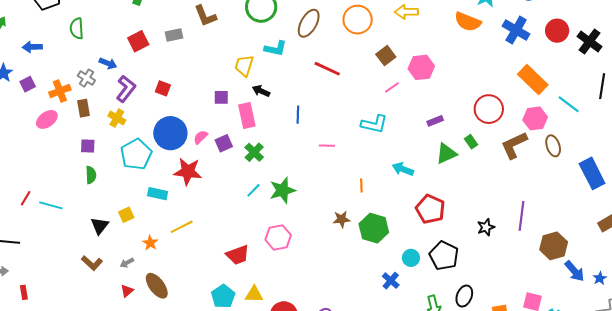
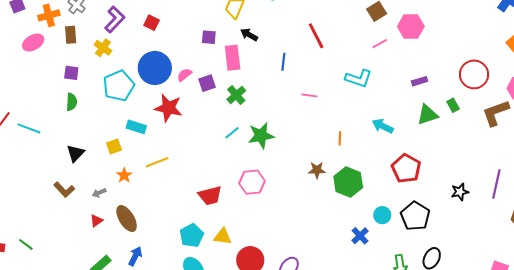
red line: (327, 69) -> (316, 36), moved, turned 32
yellow square: (126, 215) -> (114, 147), moved

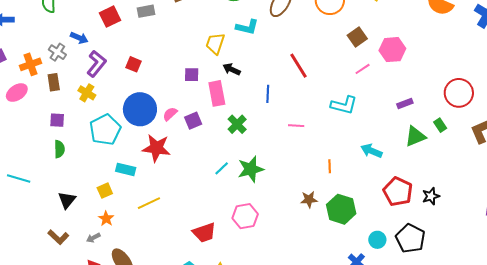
green cross: (236, 95) -> (237, 124), moved
orange star: (124, 175) -> (106, 219), moved
black star: (460, 192) -> (431, 196), moved

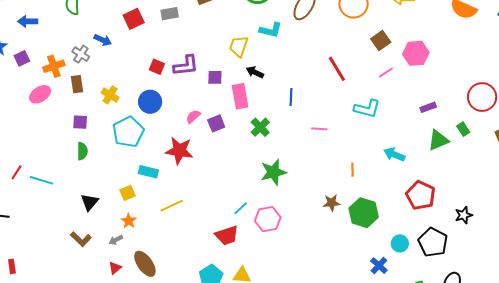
purple L-shape: (97, 64) -> (186, 66), moved, turned 44
red line: (299, 66) -> (337, 69), moved
blue circle: (140, 109) -> (150, 102), moved, size x0.7
cyan line: (222, 168) -> (241, 208), moved
black star: (431, 196) -> (464, 215), moved

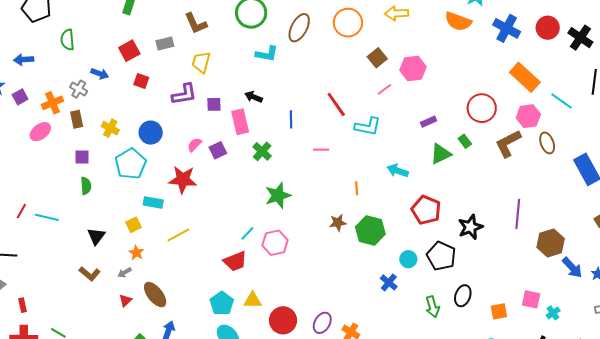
yellow trapezoid: (239, 46) -> (201, 62), moved
red square: (157, 67) -> (141, 81), moved
red line: (337, 69) -> (336, 104), moved
black star: (464, 215) -> (470, 227), size x1.4

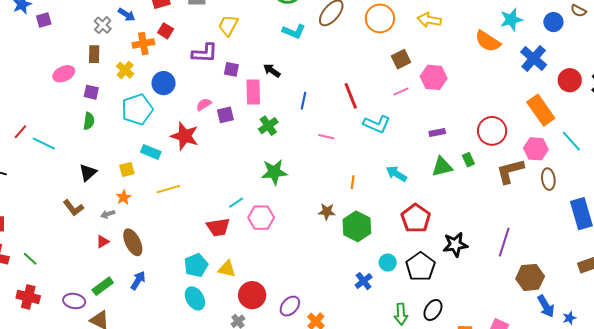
red circle: (548, 28) -> (570, 80), moved
orange cross: (52, 103) -> (143, 44), moved
pink ellipse: (40, 132) -> (64, 74), moved

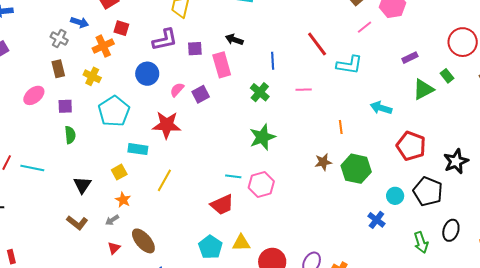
blue circle: (164, 83) -> (147, 74), moved
green cross: (268, 126) -> (260, 92), moved
yellow line: (168, 189) -> (164, 180), turned -30
cyan line: (236, 203) -> (233, 176), turned 56

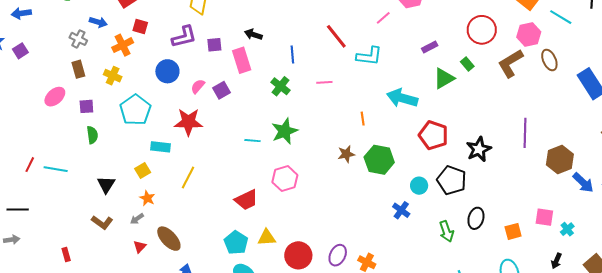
cyan arrow: (381, 108) -> (402, 98), size x1.4
cyan line: (233, 176) -> (253, 141), moved
red rectangle: (11, 257) -> (66, 255), moved

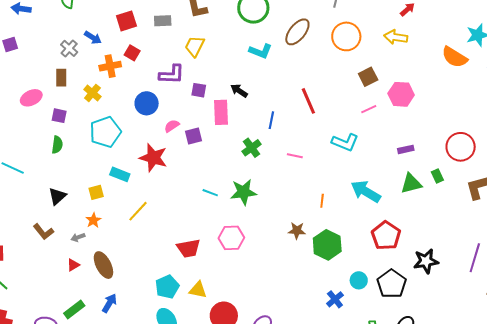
red line: (336, 36) -> (308, 101), moved

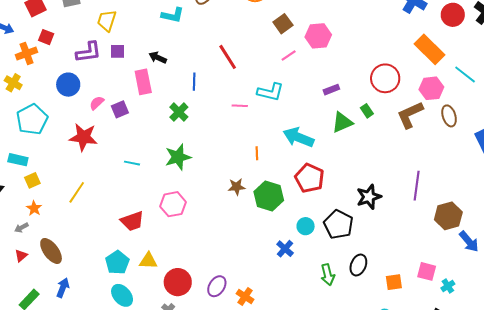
purple square: (199, 90) -> (117, 51), moved
pink line: (295, 156) -> (240, 106), moved
cyan rectangle: (120, 174) -> (18, 160), moved
cyan line: (210, 193) -> (132, 163), moved
red pentagon: (386, 236) -> (309, 178), moved

